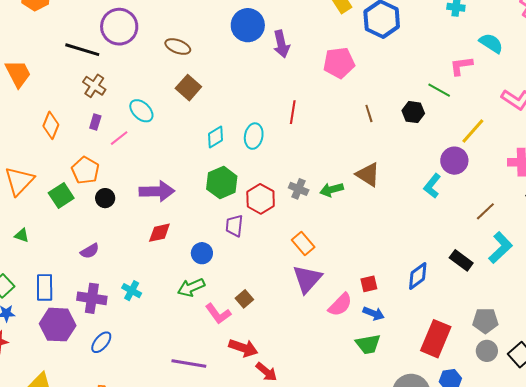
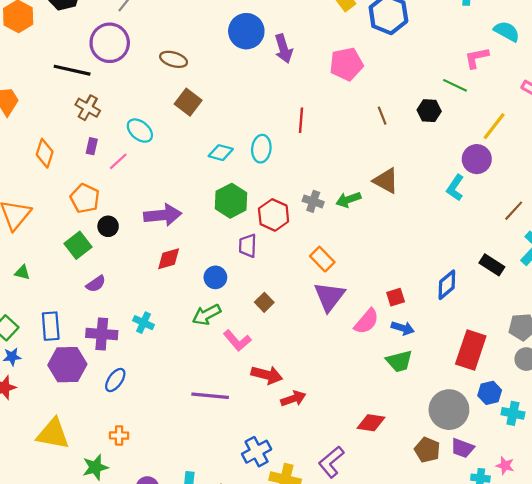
cyan diamond: (216, 137) -> (221, 153), turned 50
green square: (61, 195) -> (78, 245), moved
brown square: (244, 299) -> (264, 302), moved
red arrow: (266, 372) -> (293, 399), turned -55

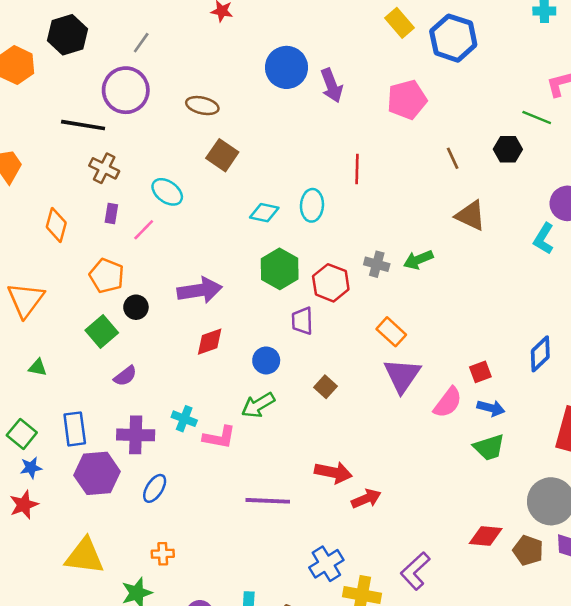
brown triangle: (386, 181) -> (471, 216), moved
pink L-shape: (237, 341) -> (219, 437), moved, turned -36
red diamond: (371, 423) -> (486, 536), moved

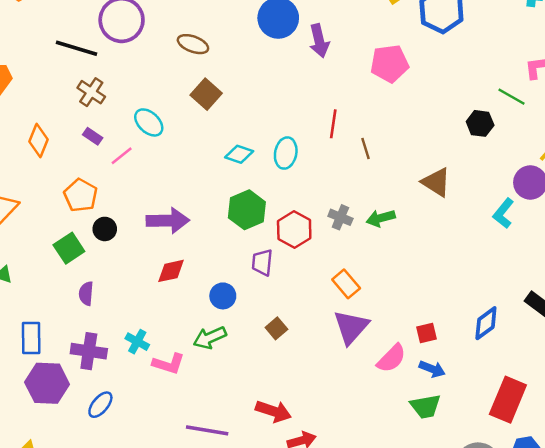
brown line: (453, 158) -> (366, 148), moved
purple rectangle: (111, 214) -> (93, 136), turned -72
purple semicircle: (125, 376) -> (86, 293), turned 125

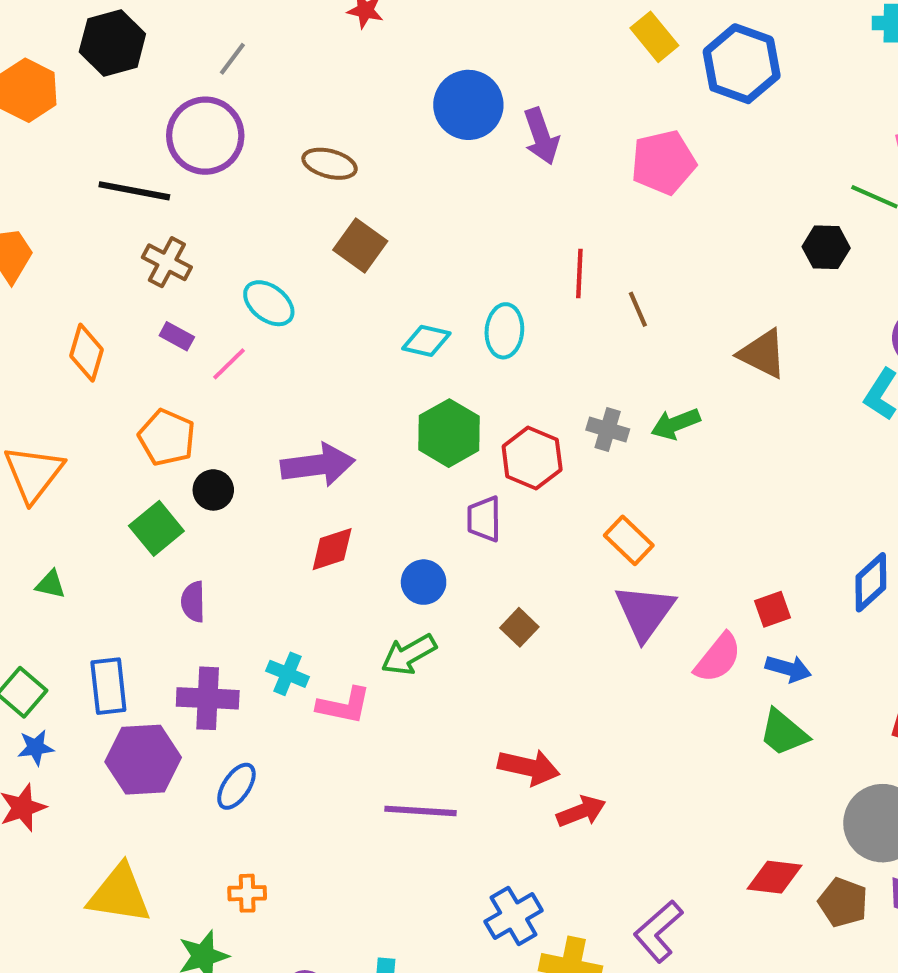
green trapezoid: (425, 406) -> (784, 733), turned 56

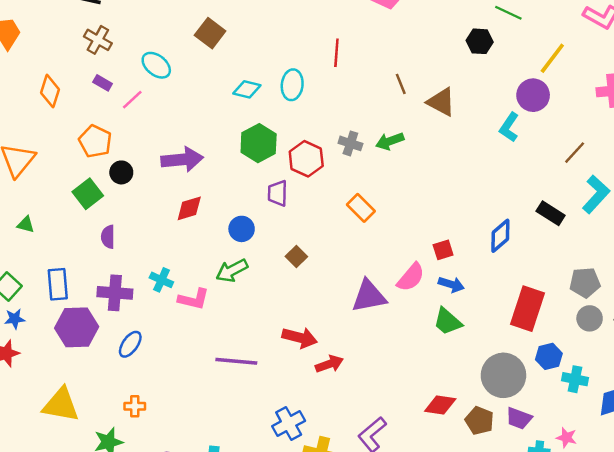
brown line: (638, 309) -> (401, 84), moved
purple triangle: (645, 612) -> (369, 296), moved, turned 42

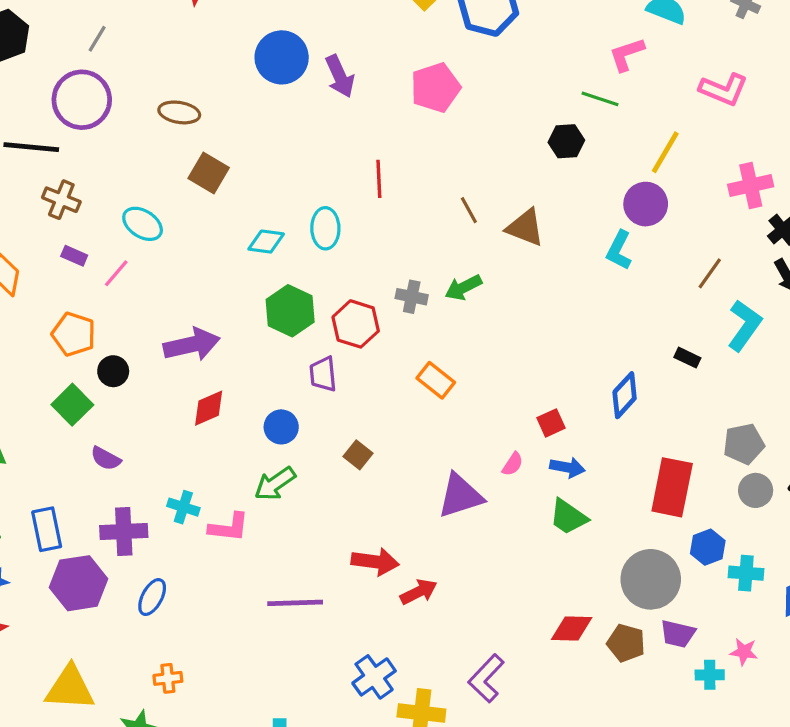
black rectangle: (551, 213) -> (687, 358), size x0.7
purple semicircle: (108, 237) -> (106, 458), turned -55
pink semicircle: (411, 277) -> (513, 464), size x0.6

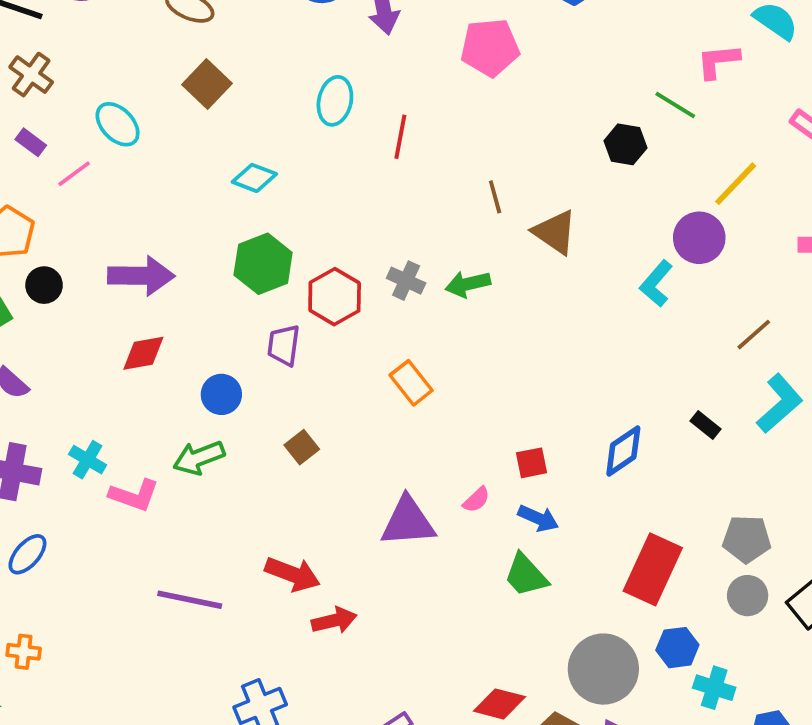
cyan ellipse: (325, 228) -> (335, 101), moved

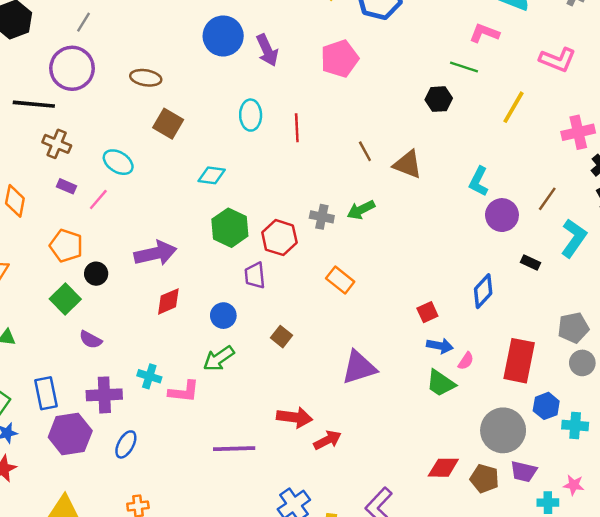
pink L-shape: (718, 61) -> (484, 33), turned 40
purple circle: (699, 238) -> (502, 215), moved
pink semicircle: (476, 500) -> (466, 361), moved

